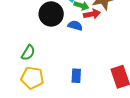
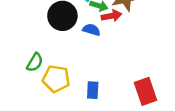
yellow pentagon: (32, 78) -> (56, 79), moved

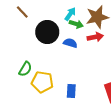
red arrow: (112, 16) -> (95, 37), moved

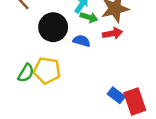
yellow pentagon: (42, 82) -> (47, 71), moved
blue rectangle: (71, 91) -> (116, 95), moved, turned -56

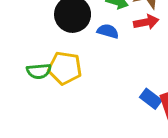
green semicircle: (26, 73) -> (39, 71), turned 54

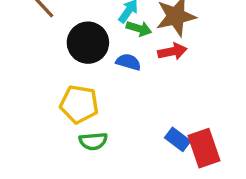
green semicircle: (39, 71) -> (93, 141), moved

